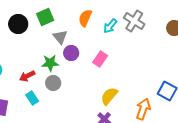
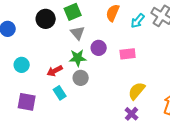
gray triangle: (60, 37) -> (78, 33), moved
pink rectangle: (100, 59) -> (128, 54), turned 49

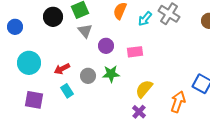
green star: (78, 58) -> (111, 74), moved
cyan circle: (22, 65) -> (29, 63), size x1.5

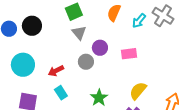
black circle: (53, 17) -> (32, 26), moved
green star: (111, 74) -> (99, 98), moved, turned -30
gray circle: (88, 76) -> (86, 62), moved

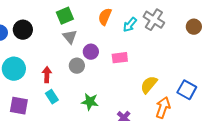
red arrow: (56, 71) -> (47, 75), turned 119
yellow semicircle: (138, 91) -> (149, 85), moved
green star: (99, 98) -> (90, 102), turned -30

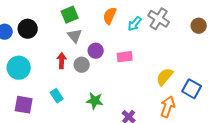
red arrow: (47, 75) -> (62, 61), moved
yellow semicircle: (149, 85) -> (165, 77), moved

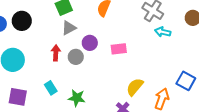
cyan arrow: (135, 24) -> (163, 32), moved, turned 63
gray triangle: (75, 36) -> (69, 28), turned 42
yellow semicircle: (165, 77) -> (135, 87), moved
green star: (95, 101) -> (77, 98), moved

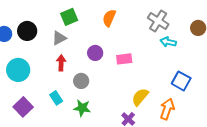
gray triangle: (69, 28) -> (59, 38), moved
gray circle: (76, 57) -> (81, 81), moved
blue square: (186, 81) -> (181, 81), moved
purple square: (18, 97) -> (23, 107), turned 36

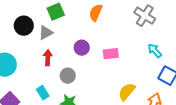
black circle: (27, 31) -> (24, 26), moved
cyan arrow: (168, 42) -> (155, 51), moved, turned 35

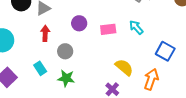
cyan arrow: (155, 51) -> (136, 27), moved
yellow semicircle: (127, 92) -> (124, 67), turned 90

